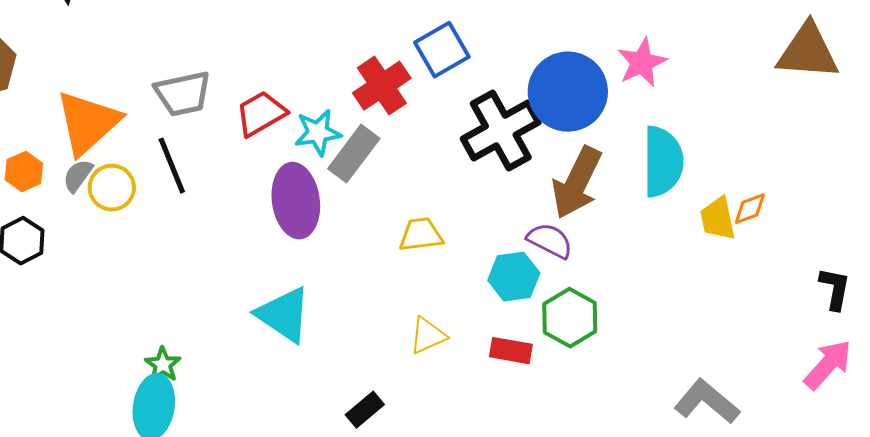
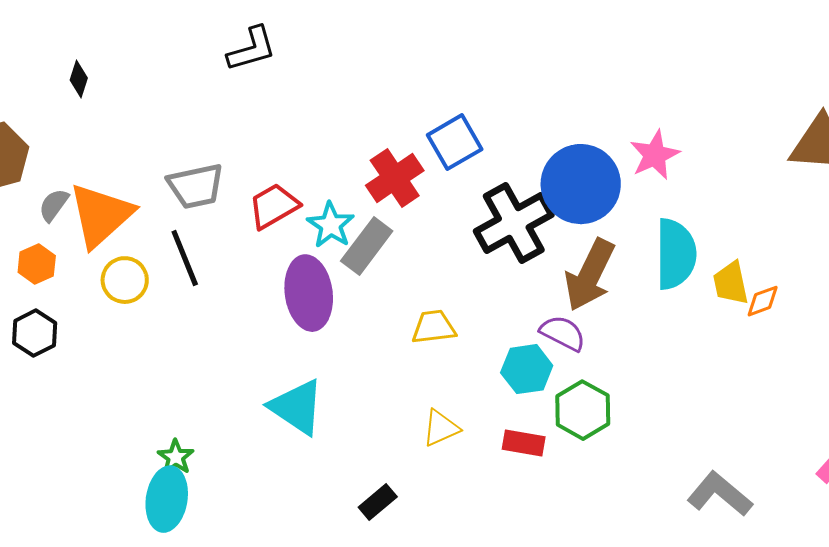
cyan star: (318, 133) -> (331, 225), turned -30
gray semicircle: (78, 176) -> (54, 205), moved
yellow trapezoid: (718, 219) -> (731, 283), moved

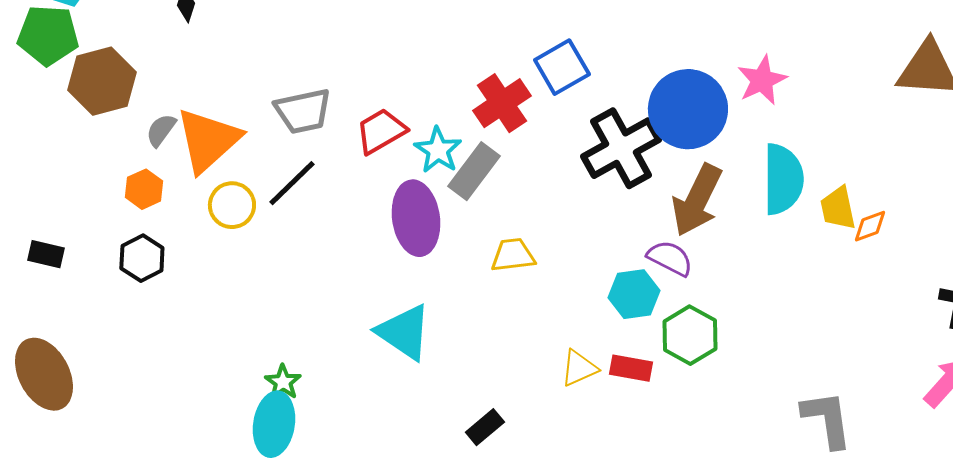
black line: (185, 258) -> (292, 183), turned 68
yellow trapezoid: (434, 327) -> (513, 255), moved
yellow triangle: (441, 428) -> (579, 368), moved
gray L-shape: (720, 494) -> (827, 419), turned 42

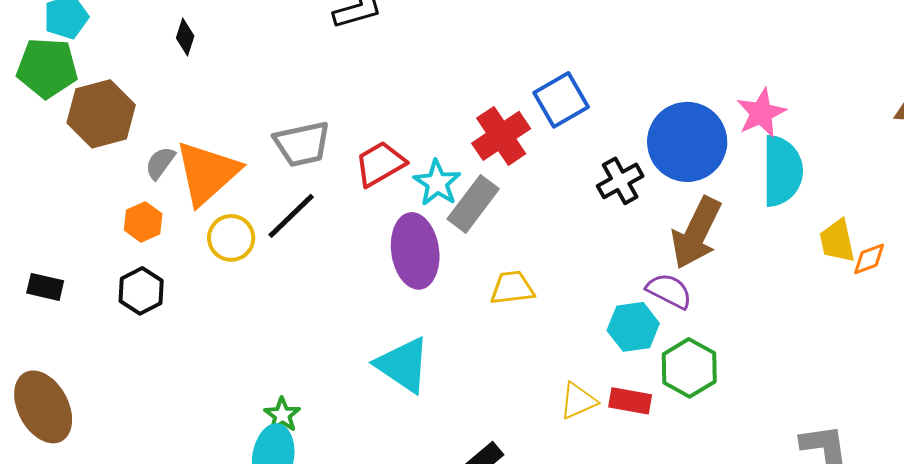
black cross: (621, 148) -> (620, 181), size x0.6
cyan semicircle: (783, 179) -> (782, 171), moved

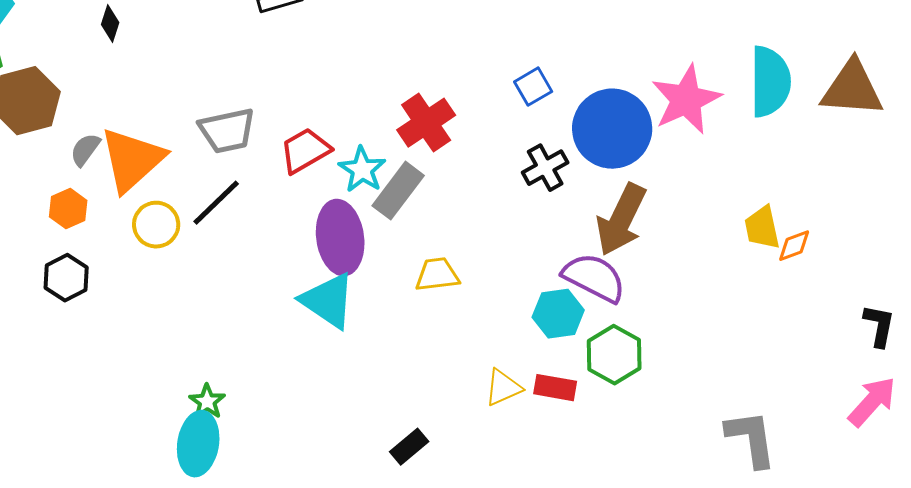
blue square: (561, 100) -> (533, 87), moved, size x0.7
pink star: (761, 113) -> (686, 100), size x1.4
cyan semicircle: (782, 171) -> (770, 82), moved
purple semicircle: (669, 291) -> (594, 278), size x1.4
cyan triangle: (403, 365) -> (328, 301), moved

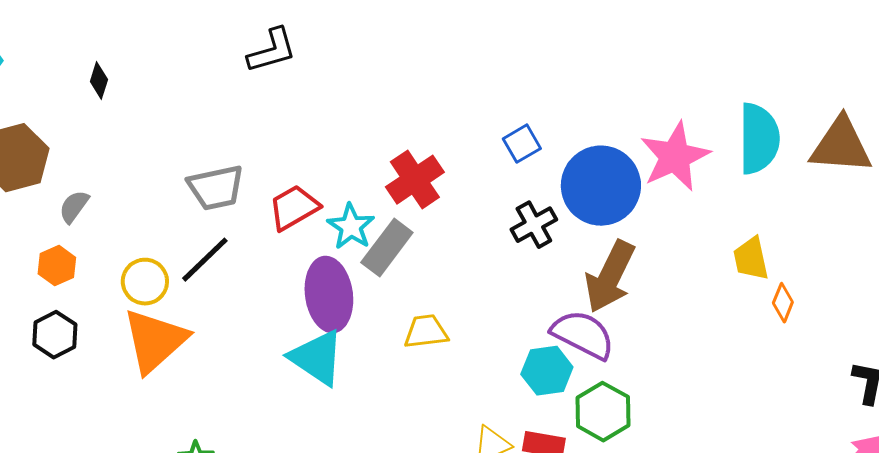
orange triangle: (132, 160) -> (155, 341), moved
yellow trapezoid: (762, 228) -> (751, 259), moved
orange diamond: (794, 246) -> (783, 303), turned -48

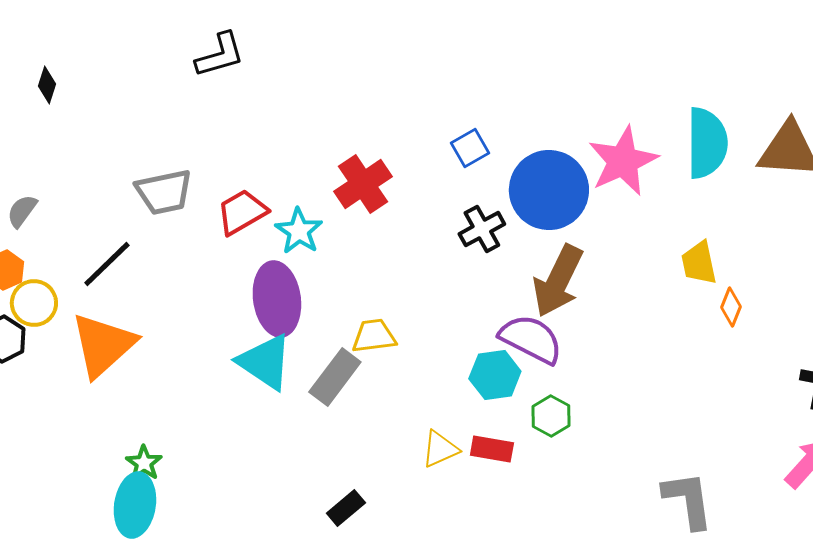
gray rectangle: (387, 248) -> (335, 377), moved
black line: (205, 260) -> (107, 264), moved
yellow circle: (145, 282) -> (34, 303), moved
green hexagon: (603, 412) -> (551, 416), size x0.7

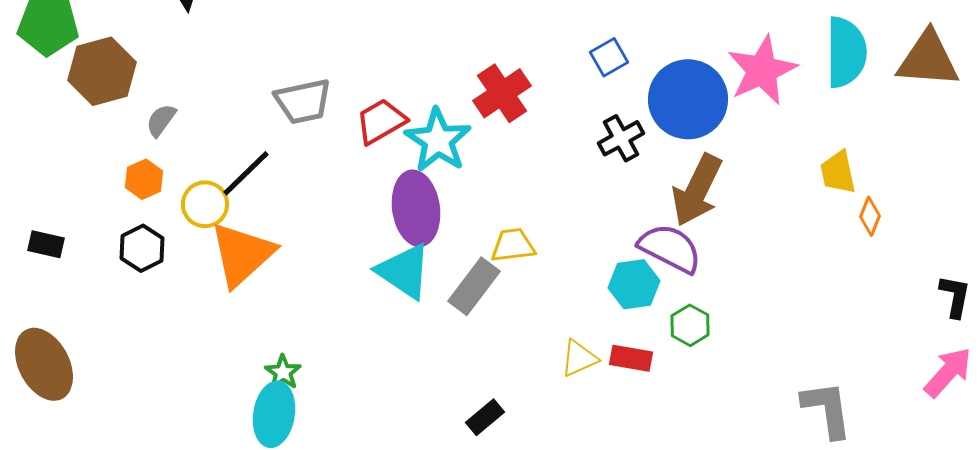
cyan star: (299, 231) -> (438, 140), size x1.4
yellow circle: (34, 303) -> (205, 204), moved

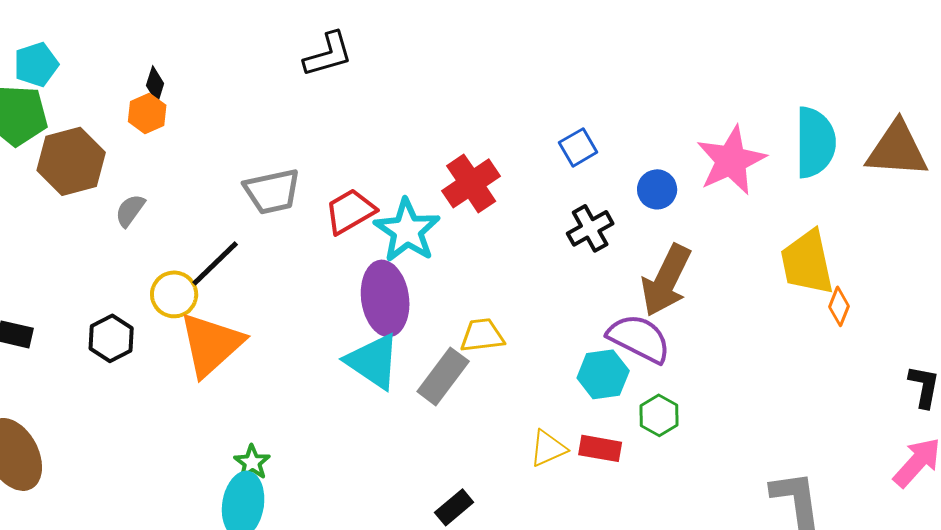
blue circle: (688, 99) -> (657, 189), size x0.5
yellow trapezoid: (838, 172) -> (807, 262), size x1.5
orange hexagon: (144, 179) -> (147, 113), moved

